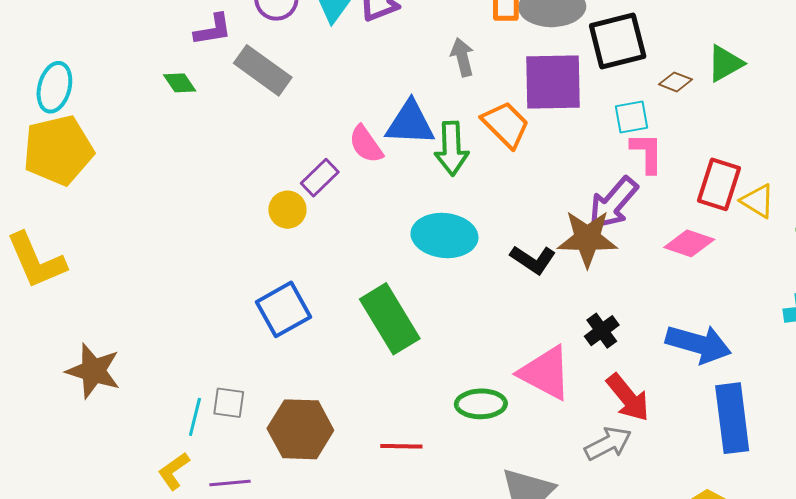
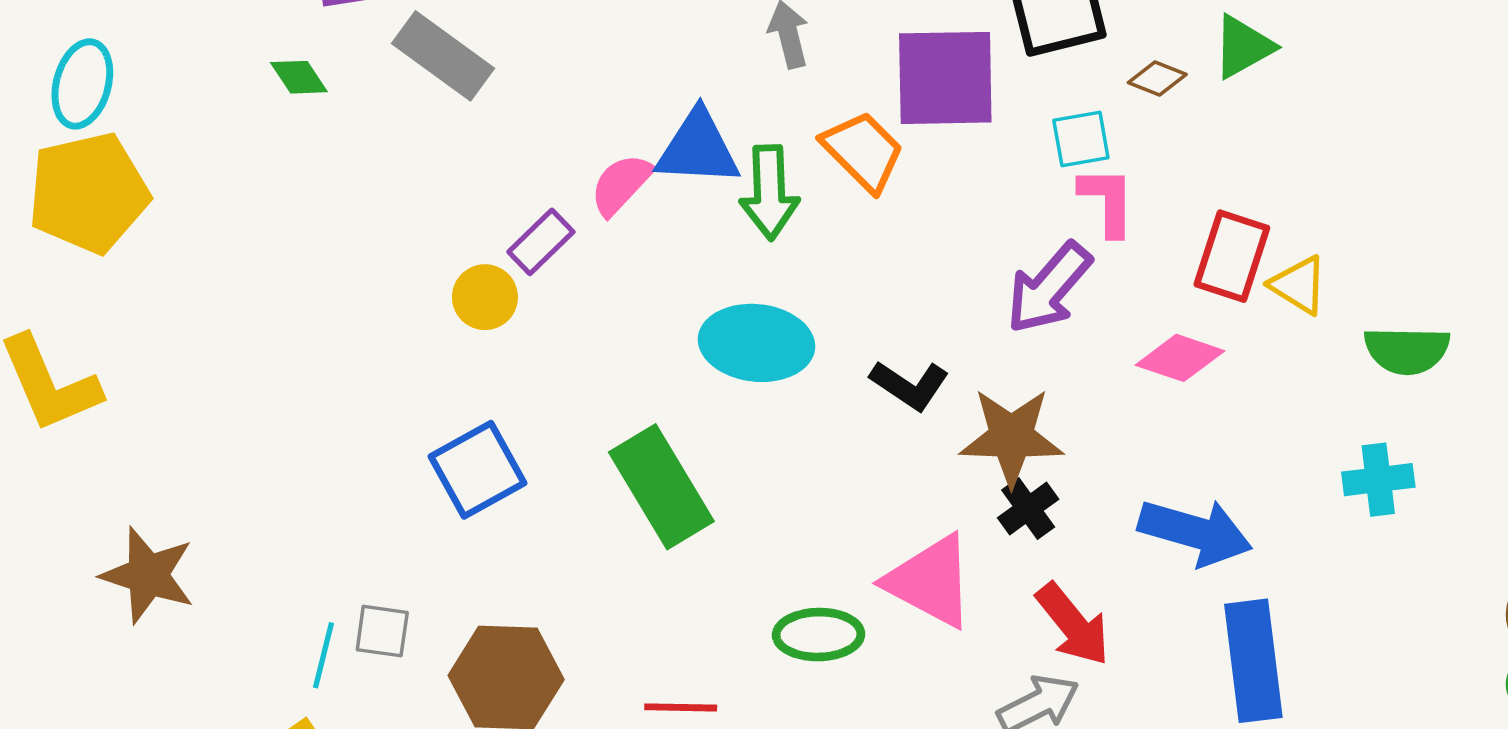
pink semicircle: (366, 144) -> (621, 184), turned 78
brown star: (587, 239) -> (1011, 437), moved

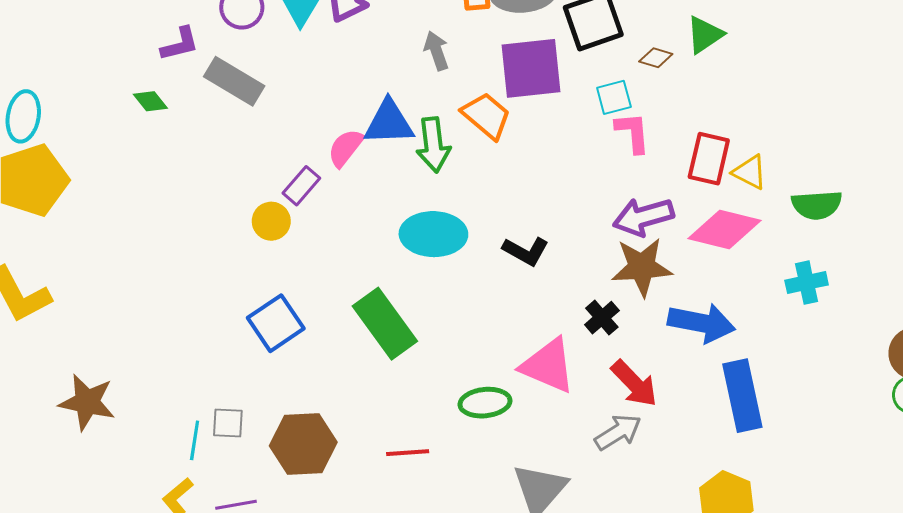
purple arrow: (1049, 288) -> (643, 217), moved, turned 38
pink diamond: (1180, 358) -> (724, 230), moved, size x1.4
brown star: (1011, 437) -> (642, 267), moved

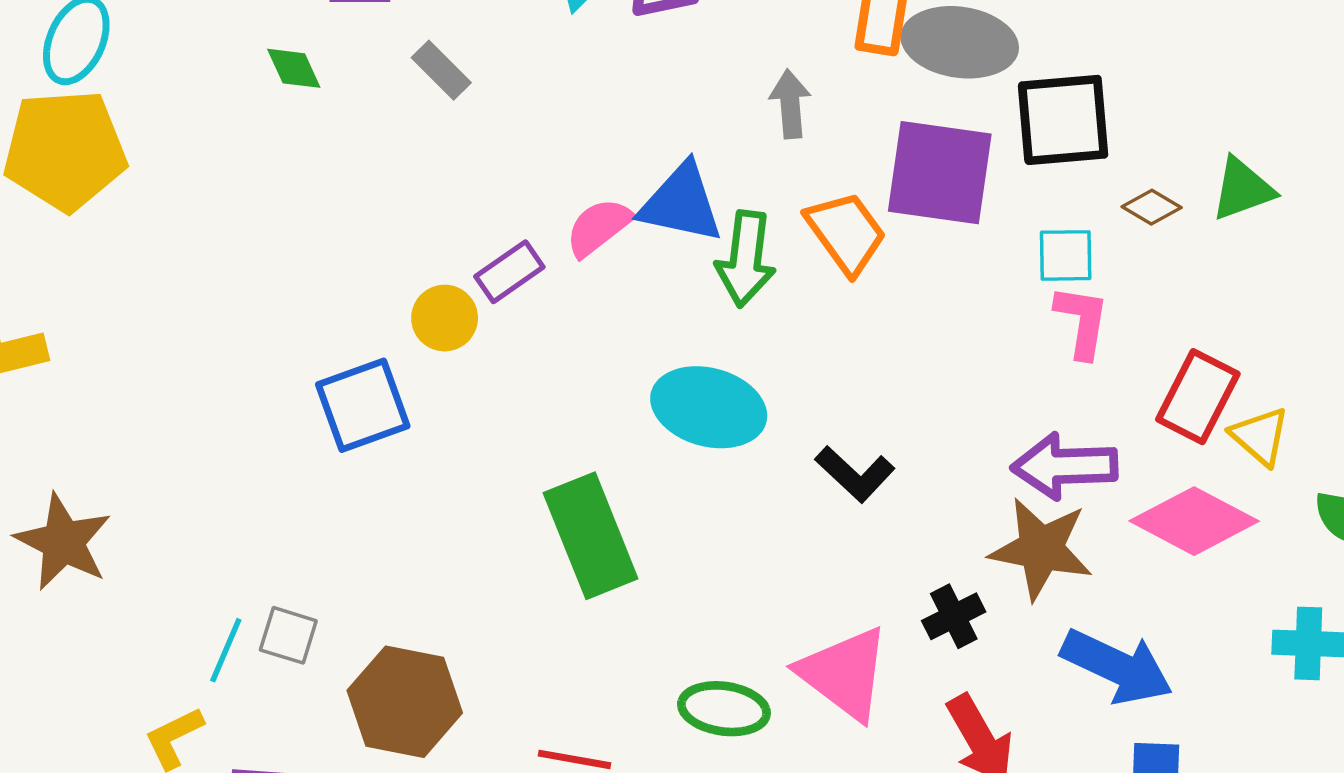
gray rectangle: (234, 81) -> (441, 70), size x0.6
blue square: (276, 323) -> (363, 405), moved

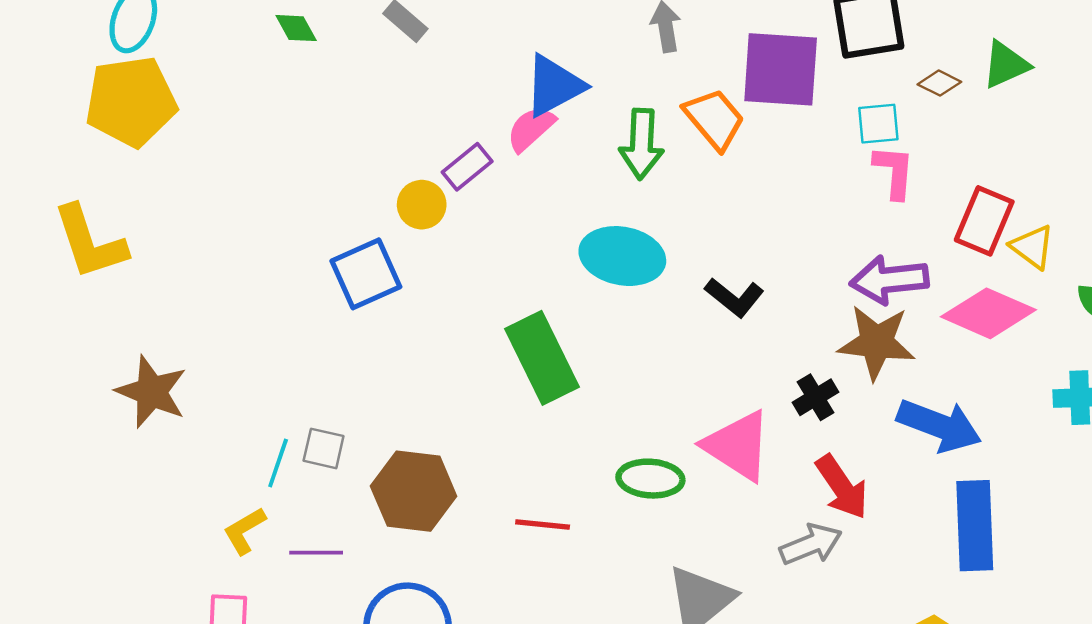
blue triangle: (681, 203) -> (554, 86), moved, turned -36

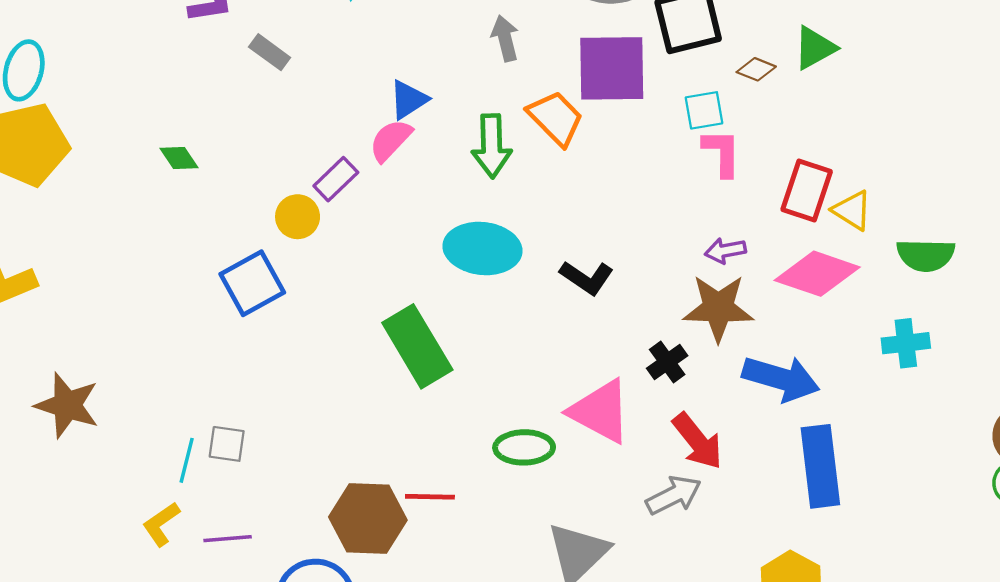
green diamond: (296, 28) -> (179, 158), moved
blue triangle: (554, 86) -> (408, 100), size x0.7
purple arrow: (889, 280) -> (725, 251), size x0.6
brown hexagon: (414, 491) -> (368, 519), moved

